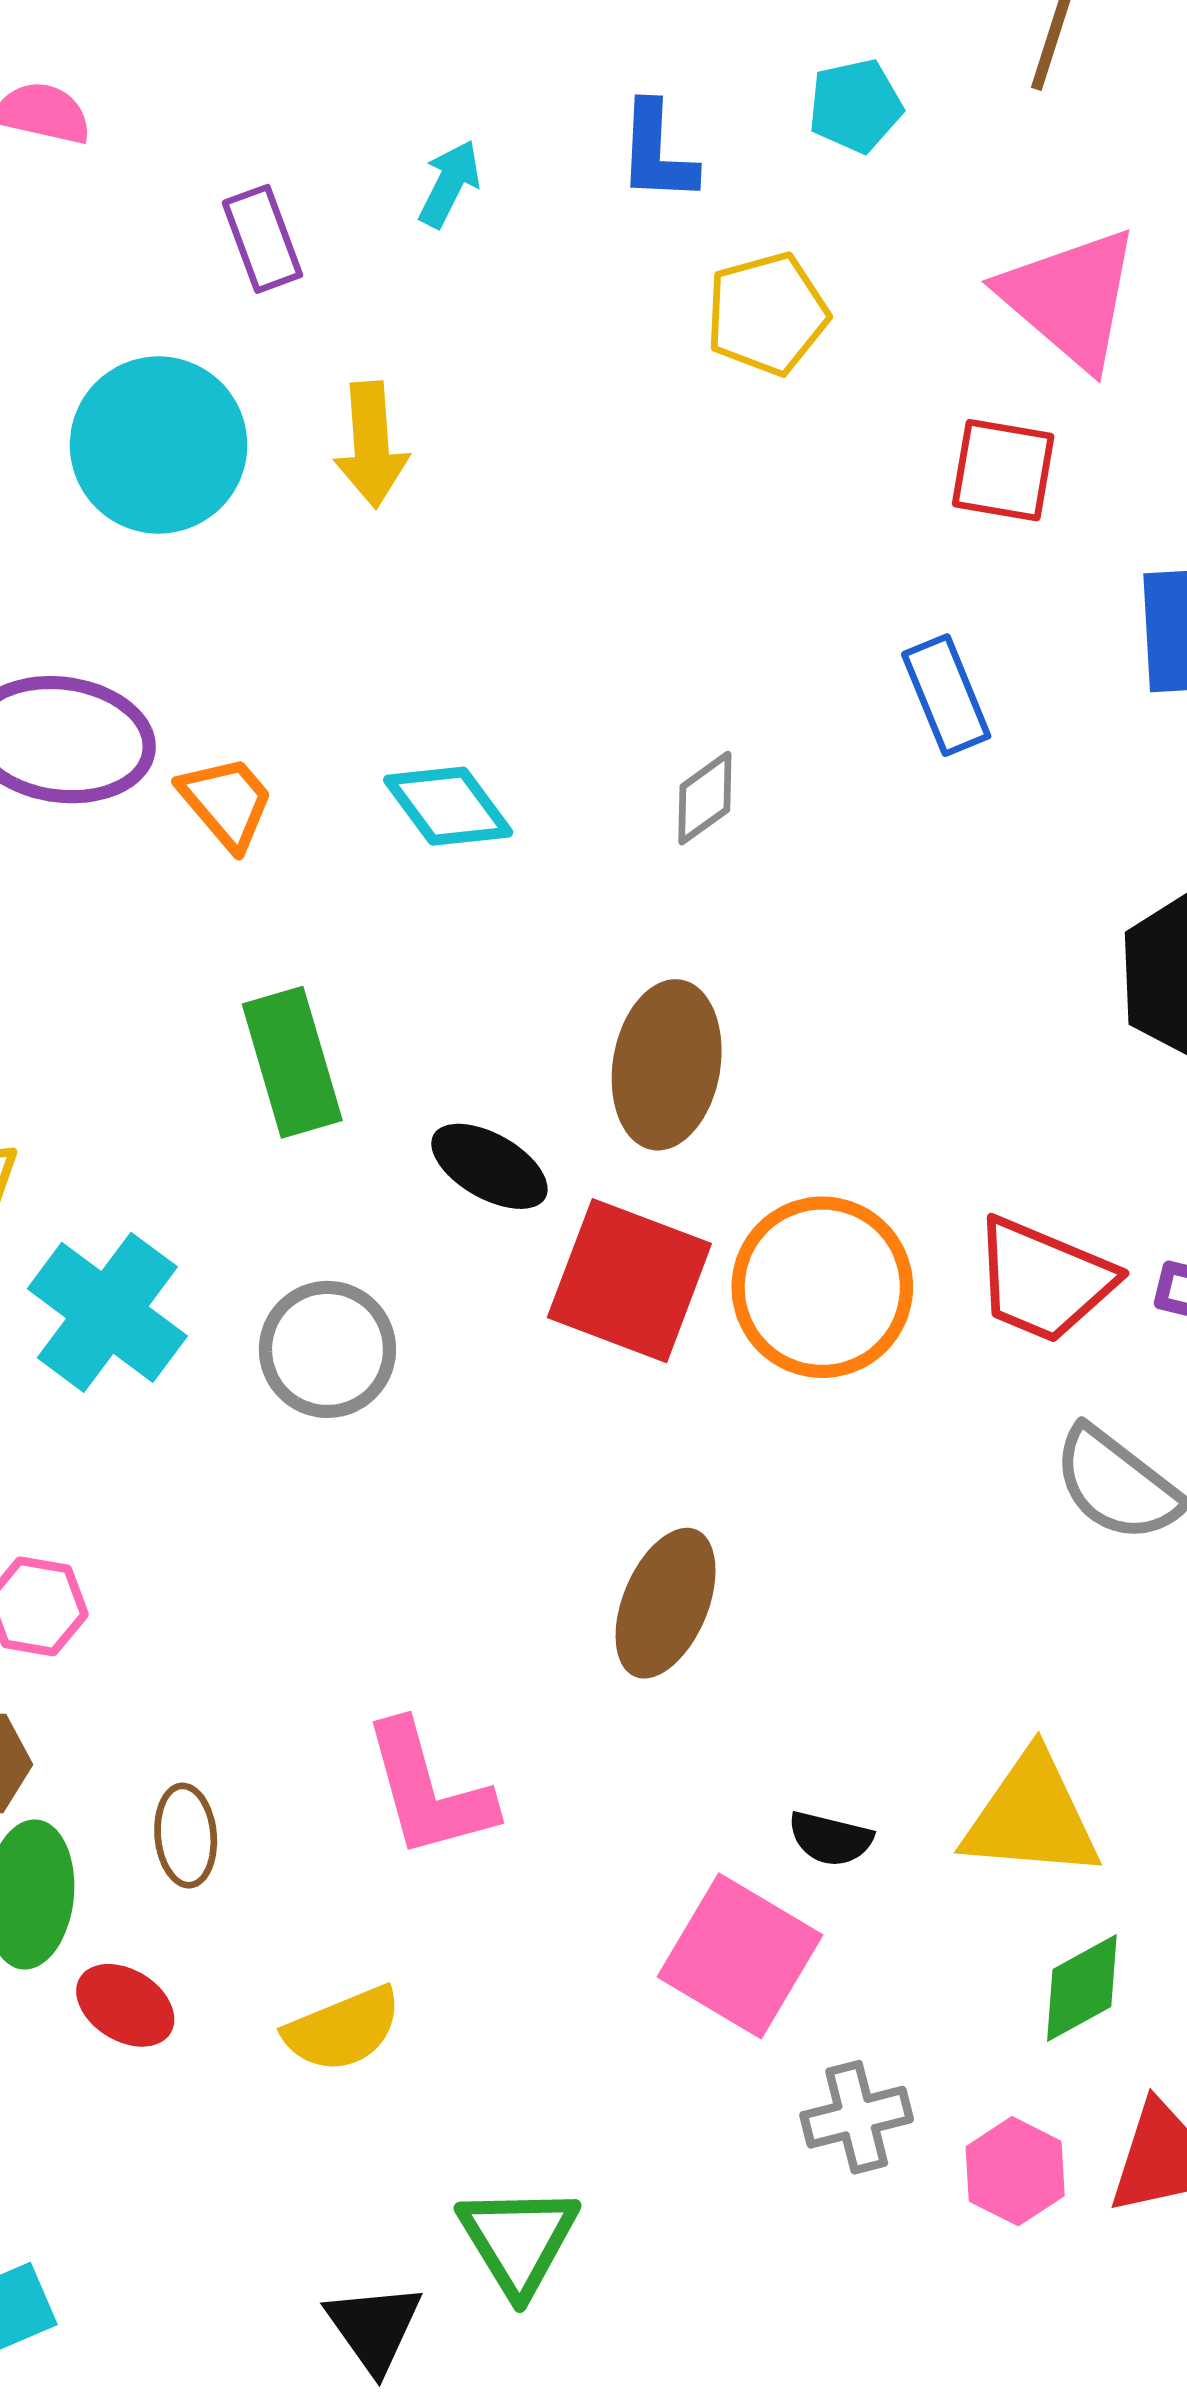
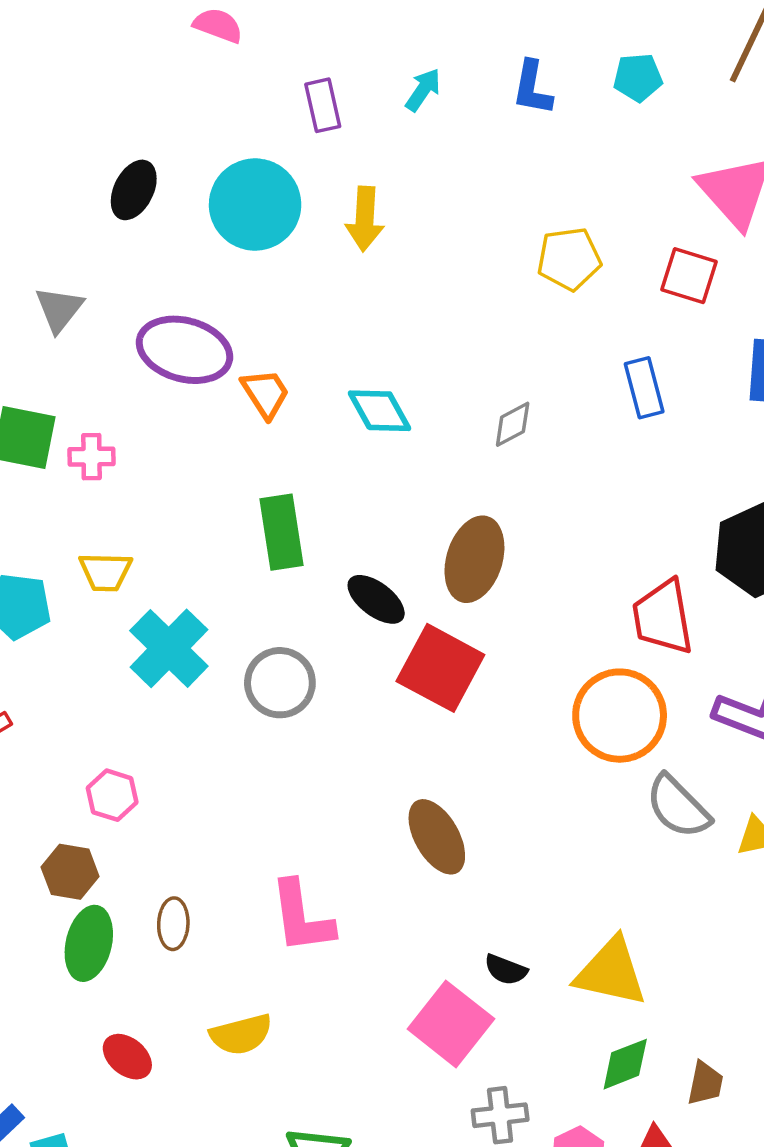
yellow pentagon: (767, 314) -> (569, 259), moved
red trapezoid: (1044, 1280) -> (663, 617), moved, turned 50
orange circle: (822, 1287) -> (620, 716), moved
brown ellipse: (666, 1603) -> (437, 837), turned -60
red ellipse: (125, 2005) -> (127, 1057), moved

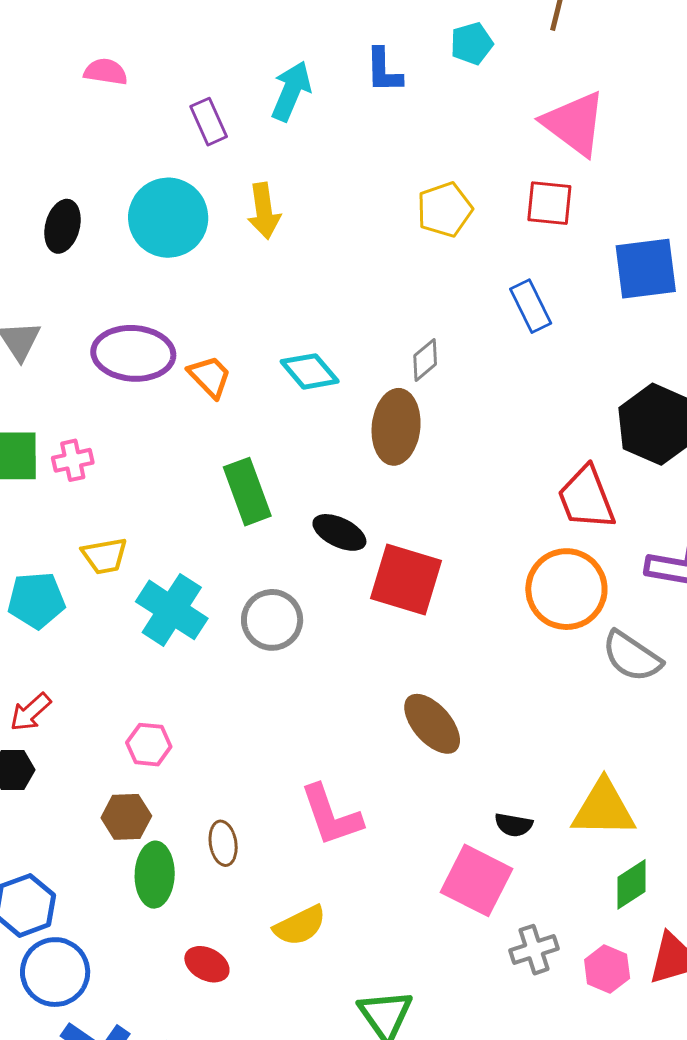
cyan arrow: (423, 90) -> (291, 91), size x1.5
brown ellipse: (474, 559) -> (396, 427), moved

